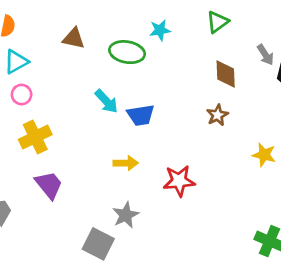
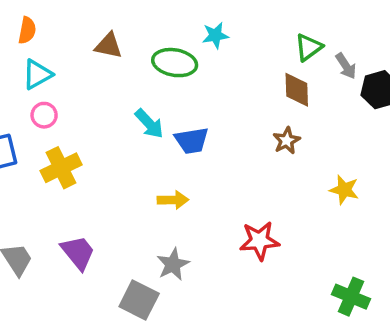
green triangle: (217, 22) -> (309, 47), moved
red star: (179, 181) -> (259, 241), moved
purple trapezoid: (49, 185) -> (78, 253), moved

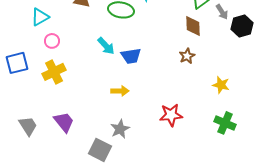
pink circle: (44, 115) -> (52, 41), moved
green cross: (351, 297) -> (225, 123), moved

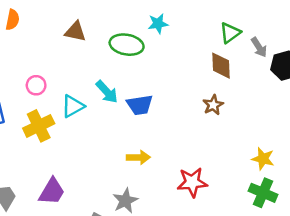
cyan triangle: (40, 17) -> (73, 106), moved
yellow star: (221, 85) -> (263, 159), moved
yellow arrow: (120, 91) -> (138, 157), moved
purple trapezoid: (64, 122) -> (52, 191), turned 70

